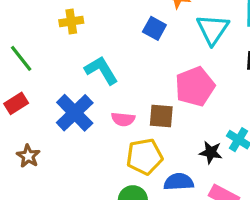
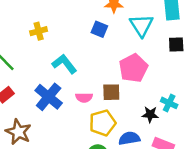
brown star: (28, 156) -> (18, 132), size x1.5

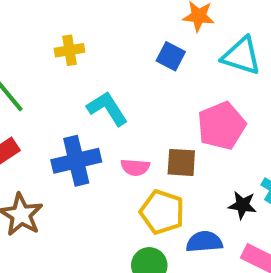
cyan triangle: (142, 25) -> (241, 56), turned -45
blue cross: (49, 97) -> (76, 161), turned 32
yellow pentagon: (103, 123) -> (162, 212), turned 30

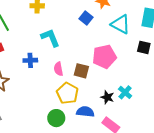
blue cross: (76, 161) -> (30, 60), size x0.6
pink semicircle: (135, 167) -> (58, 69), turned 64

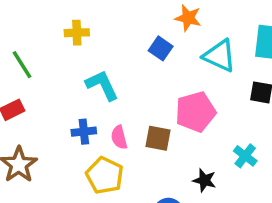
blue cross: (30, 60) -> (84, 132), moved
cyan cross: (125, 92) -> (245, 156), moved
yellow pentagon: (67, 93) -> (105, 175), moved

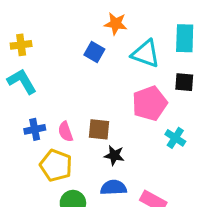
cyan L-shape: (102, 85) -> (22, 81), moved
pink pentagon: (195, 112) -> (150, 103), moved
black star: (204, 180) -> (114, 155), moved

